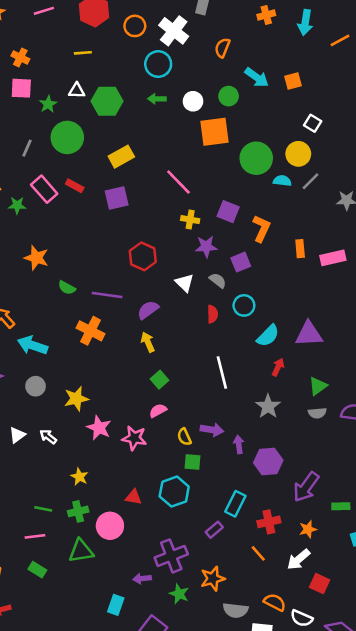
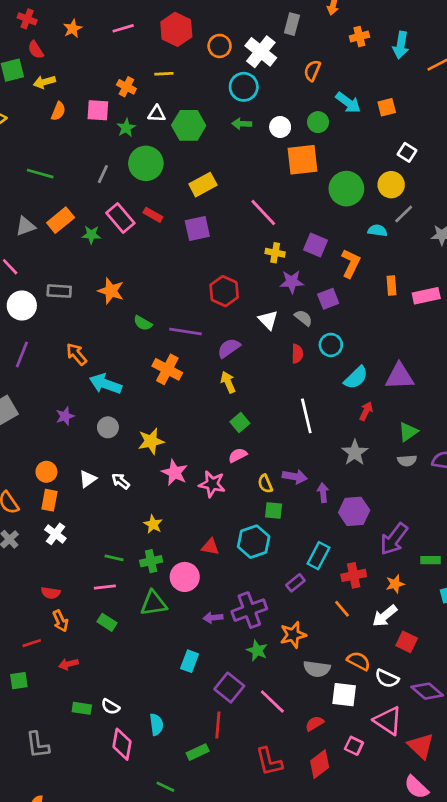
orange cross: (20, 57) -> (126, 87), moved
cyan semicircle: (282, 181) -> (377, 230), moved
purple arrow: (142, 579) -> (213, 618), moved

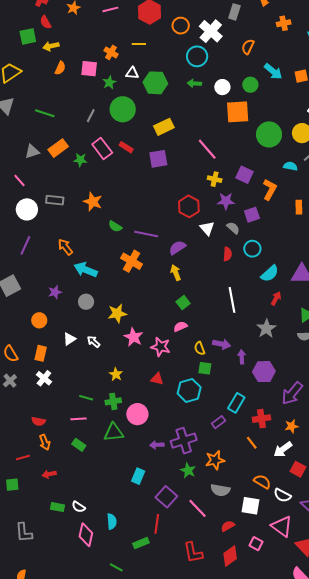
red hexagon: (224, 291) -> (189, 206), moved
orange circle: (46, 472) -> (39, 320), moved
red triangle: (210, 547) -> (157, 379), moved
gray semicircle: (317, 669) -> (220, 490), moved

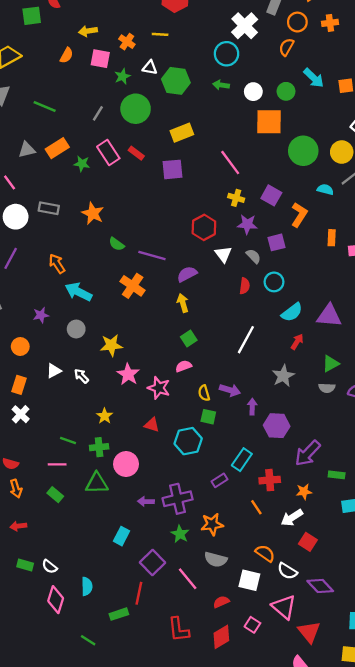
orange circle: (181, 26) -> (297, 22), moved
yellow arrow: (51, 46) -> (88, 31), moved
white line: (232, 300) -> (246, 340), turned 35

